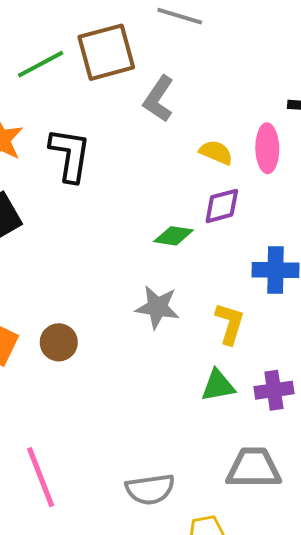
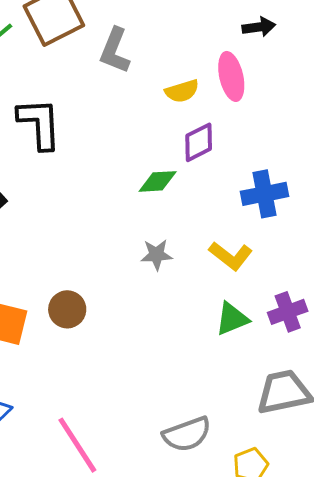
yellow semicircle: (216, 152) -> (182, 91), turned 152
gray star: (157, 307) -> (156, 255), size x0.7
yellow L-shape: (230, 324) -> (231, 256), turned 123

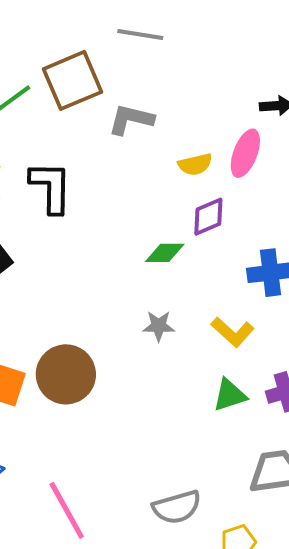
gray L-shape: (115, 51) -> (131, 119), turned 78
pink ellipse: (231, 76) -> (245, 153), turned 30
brown circle: (67, 309) -> (66, 374), size x1.6

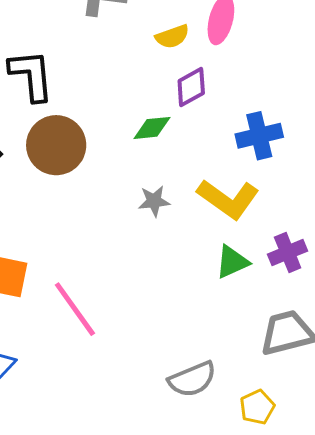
yellow L-shape: (233, 332) -> (228, 199), size x1.4
brown circle: (66, 374) -> (56, 145), moved
pink line: (67, 510) -> (75, 309), moved

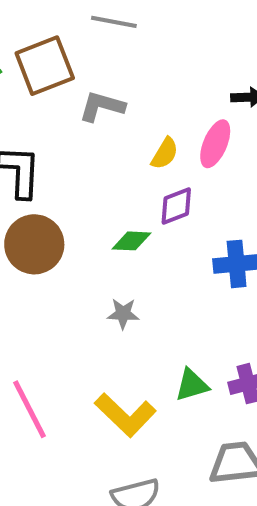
yellow semicircle: (172, 37) -> (165, 153), turned -48
yellow L-shape: (228, 199) -> (125, 415), moved

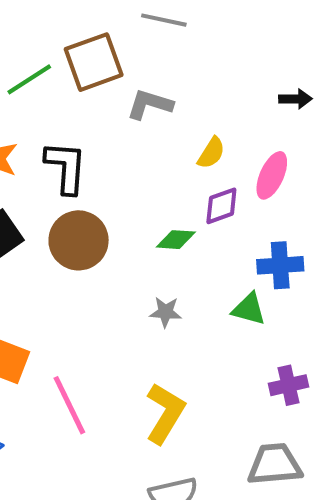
pink ellipse: (215, 144) -> (272, 175), moved
green triangle: (192, 385) -> (249, 309), moved, turned 30
yellow L-shape: (125, 415) -> (165, 413), turned -104

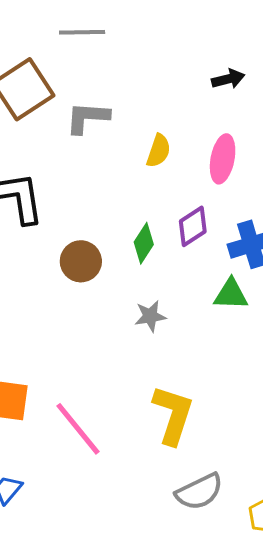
purple diamond: (221, 206) -> (193, 226), moved
brown circle: (79, 240) -> (81, 261), moved, size x0.7
green diamond: (176, 240) -> (144, 243), turned -48

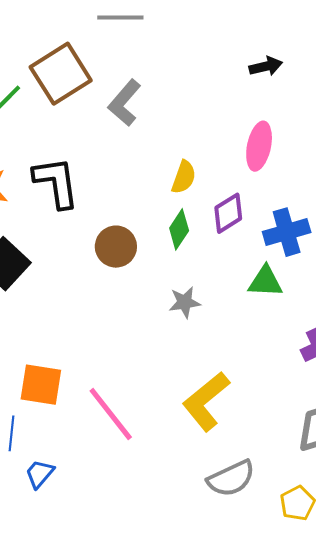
gray L-shape: (87, 118) -> (124, 103), turned -54
yellow semicircle: (159, 151) -> (184, 177), moved
yellow L-shape: (173, 415) -> (206, 401), turned -148

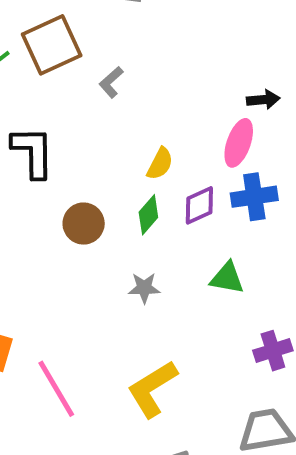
black arrow: (266, 66) -> (263, 100), moved
gray L-shape: (124, 103) -> (111, 82), size x0.7
blue cross: (287, 232) -> (254, 197), moved

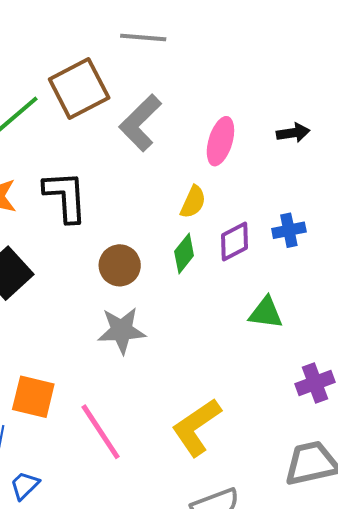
gray L-shape: (111, 82) -> (140, 123), size x1.8
pink ellipse: (239, 143) -> (220, 141), moved
blue cross: (254, 197) -> (289, 230), size x0.7
gray star: (144, 288) -> (122, 330), moved, size x1.5

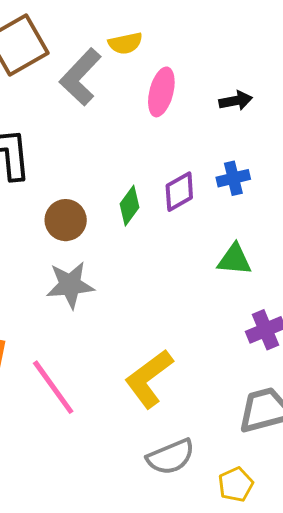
black arrow: (293, 133) -> (236, 101), moved
yellow semicircle: (193, 202) -> (125, 43), moved, turned 56
green triangle: (266, 313) -> (234, 260), moved

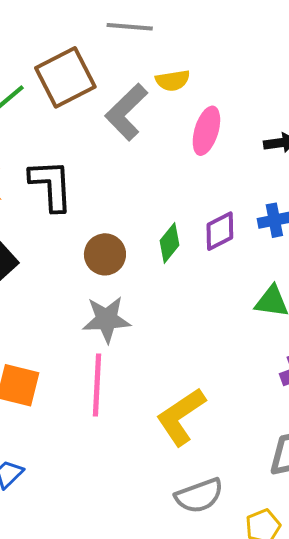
pink line: (53, 387) -> (97, 385), moved, turned 36

